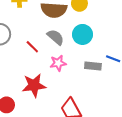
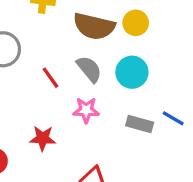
red star: (34, 85) -> (43, 138), size x0.7

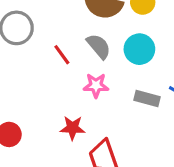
red star: (43, 138) -> (72, 128), moved

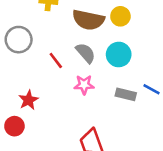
red star: (72, 128) -> (28, 100), moved, turned -30

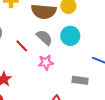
gray rectangle: (126, 94) -> (80, 80), moved

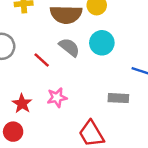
pink star: (46, 62) -> (57, 98), moved

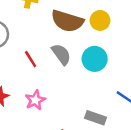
pink star: (57, 98) -> (35, 100), turned -30

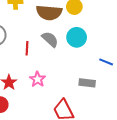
red line: (31, 59) -> (27, 48), turned 48

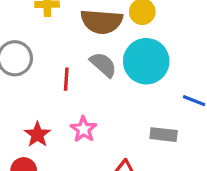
cyan circle: (77, 37) -> (146, 61), size x1.4

